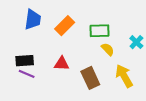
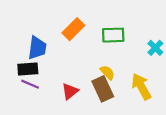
blue trapezoid: (33, 19) -> (37, 48), moved
yellow semicircle: (108, 49) -> (107, 72), moved
red triangle: (62, 64) -> (70, 91), moved, turned -42

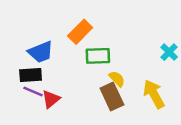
green rectangle: (113, 35) -> (98, 56), moved
blue trapezoid: (37, 48) -> (41, 52), turned 60
red triangle: (70, 91) -> (51, 99), moved

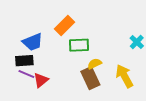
yellow semicircle: (117, 79) -> (94, 64), turned -72

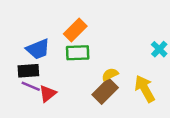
green rectangle: (79, 45) -> (78, 53), moved
brown rectangle: (90, 78) -> (105, 91), turned 70

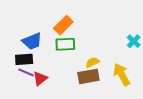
brown rectangle: (105, 91) -> (88, 76), turned 35

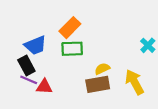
black rectangle: (24, 59) -> (26, 65), turned 66
red triangle: (40, 78) -> (44, 87), turned 42

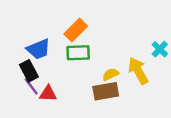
purple line: (29, 80) -> (31, 86), turned 30
yellow arrow: (134, 82) -> (138, 71), moved

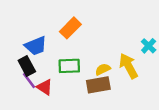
green rectangle: (78, 53) -> (69, 66), moved
red triangle: (48, 94) -> (45, 87), turned 30

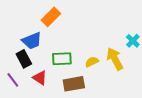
orange rectangle: (70, 28) -> (51, 17), moved
purple line: (29, 80) -> (13, 80), moved
brown rectangle: (98, 85) -> (74, 84), moved

